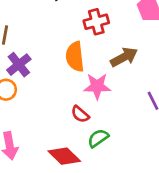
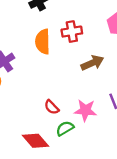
orange semicircle: (75, 57) -> (43, 42), moved
pink star: (97, 86) -> (85, 110), moved

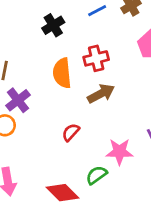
brown arrow: (92, 63) -> (101, 94), moved
red semicircle: (52, 107) -> (71, 132), moved, turned 91

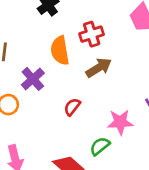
purple cross: (18, 100) -> (33, 79), moved

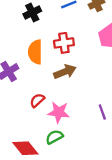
pink star: (120, 122) -> (59, 112), moved

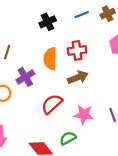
red semicircle: (37, 100) -> (52, 104), size x1.5
pink star: (59, 112) -> (84, 115), moved

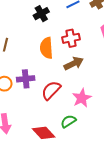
purple cross: (25, 77) -> (26, 79), moved, turned 30
pink star: (84, 115) -> (82, 98), turned -30

